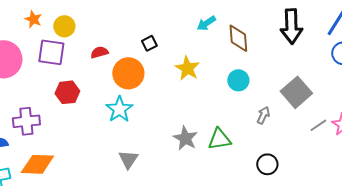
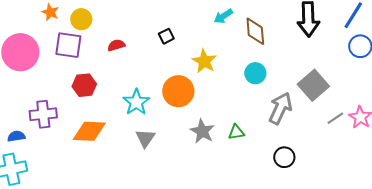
orange circle: (128, 73) -> (178, 91), moved
gray arrow: (263, 115) -> (280, 108), size x1.8
green triangle: (219, 139) -> (236, 132), size x0.7
gray triangle: (128, 159) -> (145, 138), moved
orange diamond: (37, 164) -> (89, 131), moved

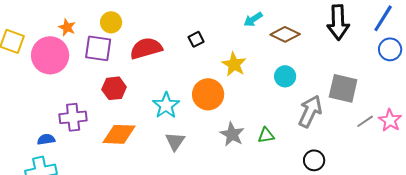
orange star: (50, 12) -> (67, 27), moved
brown diamond: (255, 31) -> (285, 34), turned -60
red semicircle: (116, 45) -> (146, 48), size x1.8
gray square: (313, 85) -> (343, 88), turned -36

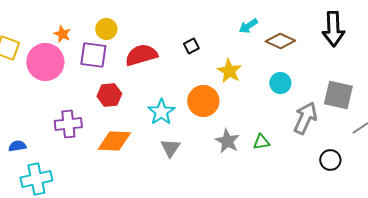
blue semicircle: (46, 139) -> (17, 146), moved
black circle: (314, 160) -> (330, 160), moved

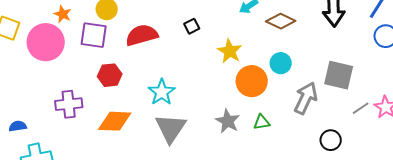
orange circle: (203, 101) -> (252, 81), moved
gray triangle: (170, 148) -> (171, 128), size x1.6

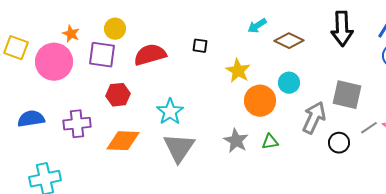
black square: (192, 26) -> (200, 46), turned 35
blue semicircle: (18, 126) -> (31, 119), moved, size x1.5
black circle: (331, 140) -> (339, 143), moved

